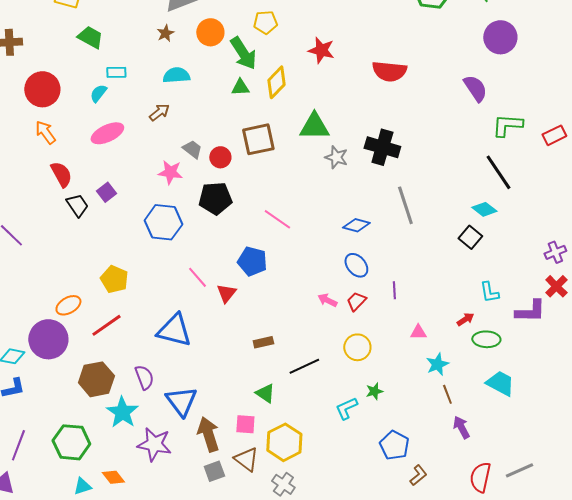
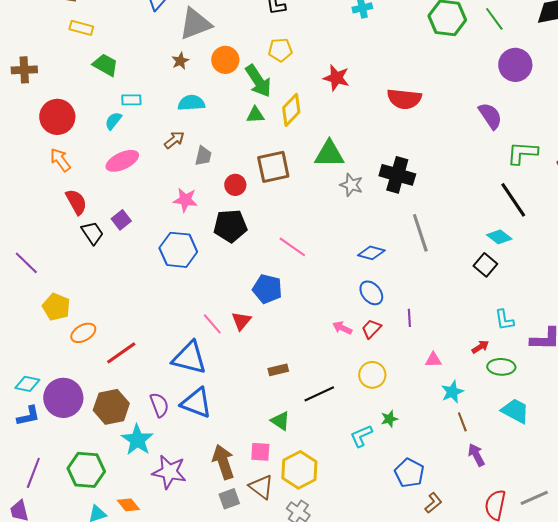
gray trapezoid: (192, 149) -> (203, 156), moved, turned 65
pink line: (197, 277) -> (212, 324), moved
yellow pentagon: (114, 279) -> (56, 307), moved
purple circle: (48, 339) -> (63, 398), moved
blue triangle: (181, 401) -> (196, 403), moved, turned -32

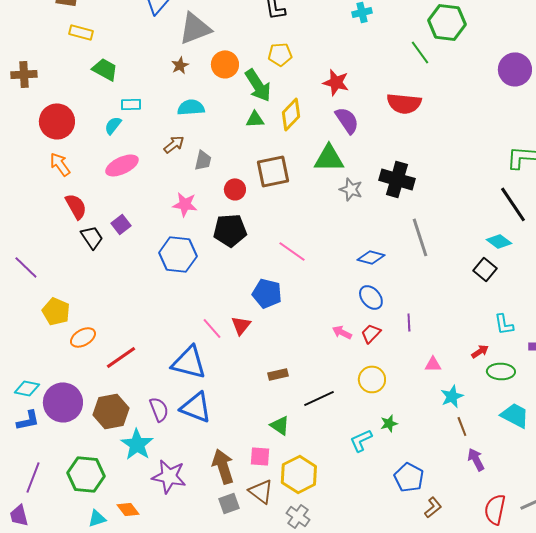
green line: (494, 19) -> (420, 52), moved
purple semicircle: (490, 116) -> (347, 120), moved

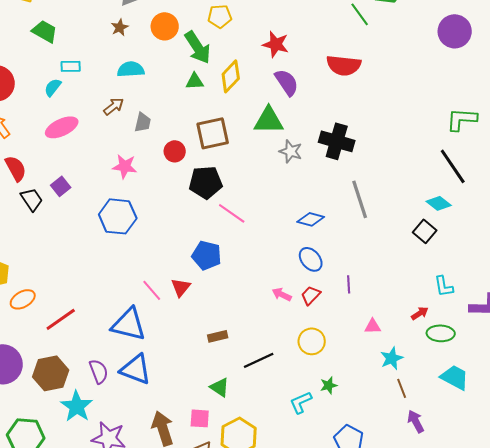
black pentagon: (230, 230) -> (206, 182), moved

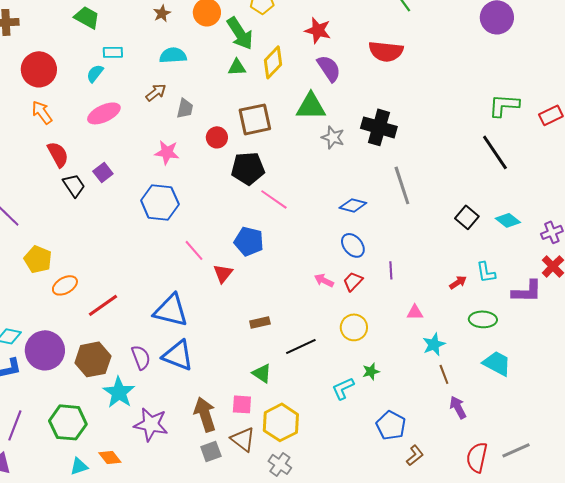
cyan diamond: (439, 203) -> (508, 220), moved
pink line: (152, 290) -> (194, 250), moved
red arrow: (420, 313) -> (458, 282), moved

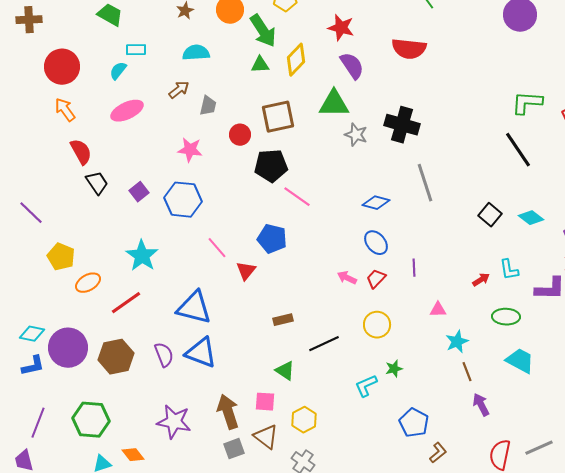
purple square: (103, 172) -> (139, 192), moved
cyan star: (119, 392) -> (142, 256), moved
yellow hexagon: (281, 422) -> (304, 420), size x0.7

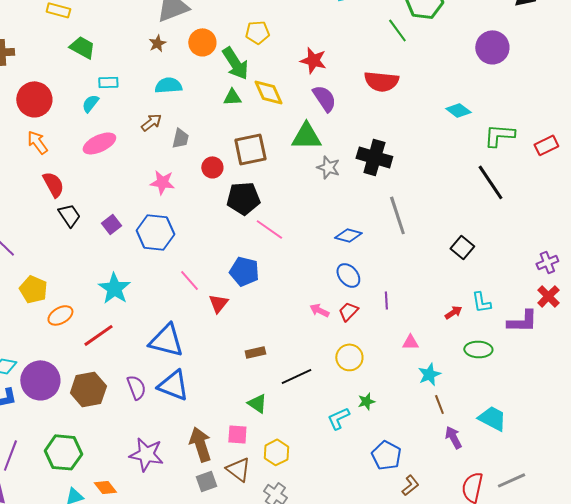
yellow diamond: (296, 60) -> (268, 92), turned -68
cyan diamond: (531, 218) -> (458, 110), moved
cyan trapezoid: (520, 361) -> (492, 418), moved

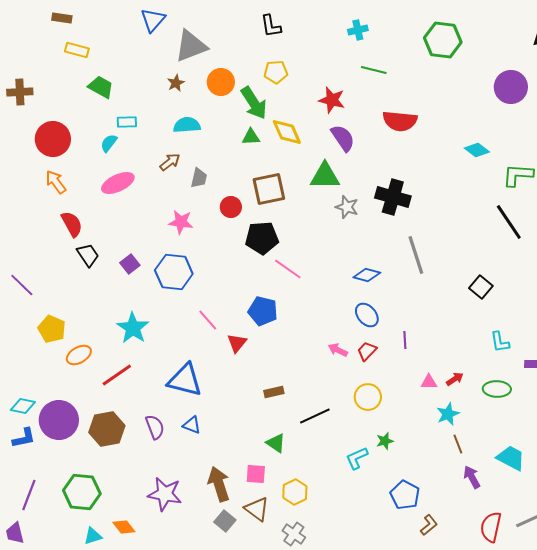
green line: (397, 30) -> (374, 70), moved, turned -40
red arrow: (453, 312) -> (455, 379), moved
blue triangle: (173, 385) -> (192, 425), size x0.6
gray square: (206, 481) -> (225, 521), turned -30

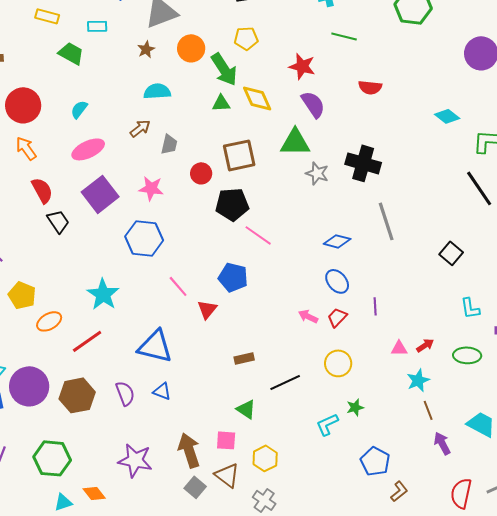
red semicircle: (400, 121) -> (370, 87), size x0.7
cyan rectangle: (127, 122) -> (97, 26), moved
purple square: (130, 264) -> (100, 194), moved, size x1.8

